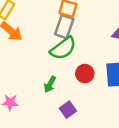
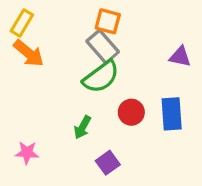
gray rectangle: (64, 27) -> (103, 47), turned -60

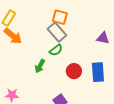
green semicircle: (101, 77) -> (56, 50), size x0.6
green arrow: (82, 127) -> (40, 66), moved

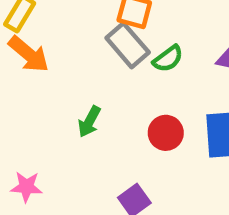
green semicircle: (56, 50) -> (168, 59), moved

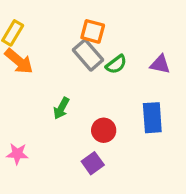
red circle: (166, 133) -> (104, 130), moved

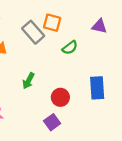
gray rectangle: (88, 55) -> (33, 32), moved
purple triangle: (160, 64) -> (99, 26), moved

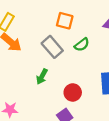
gray rectangle: (33, 32) -> (52, 47), moved

